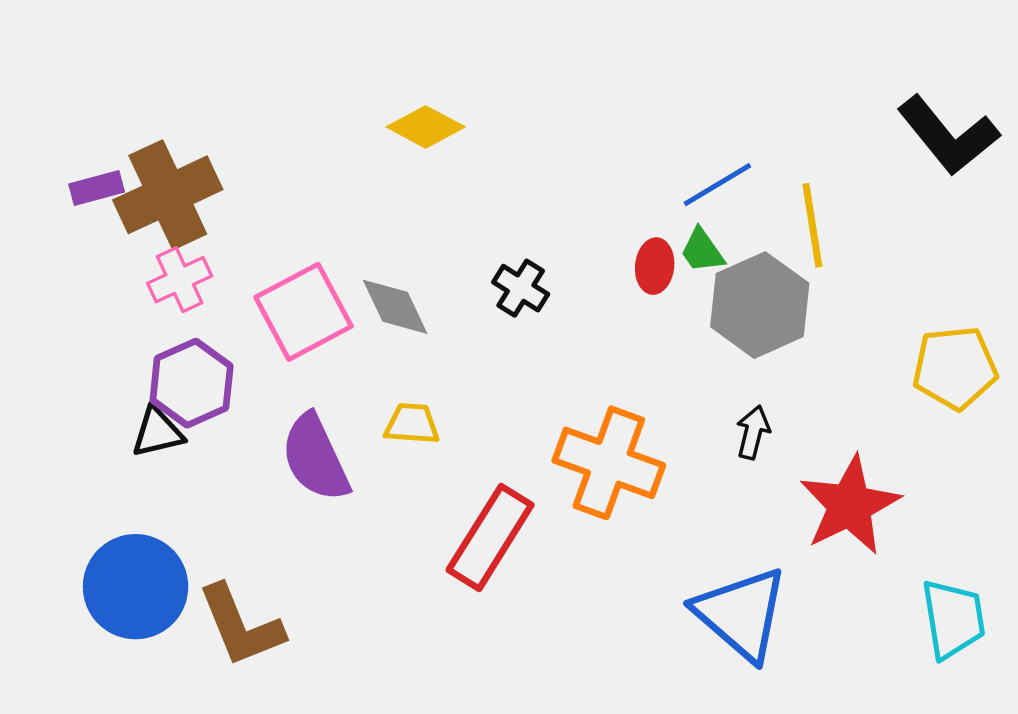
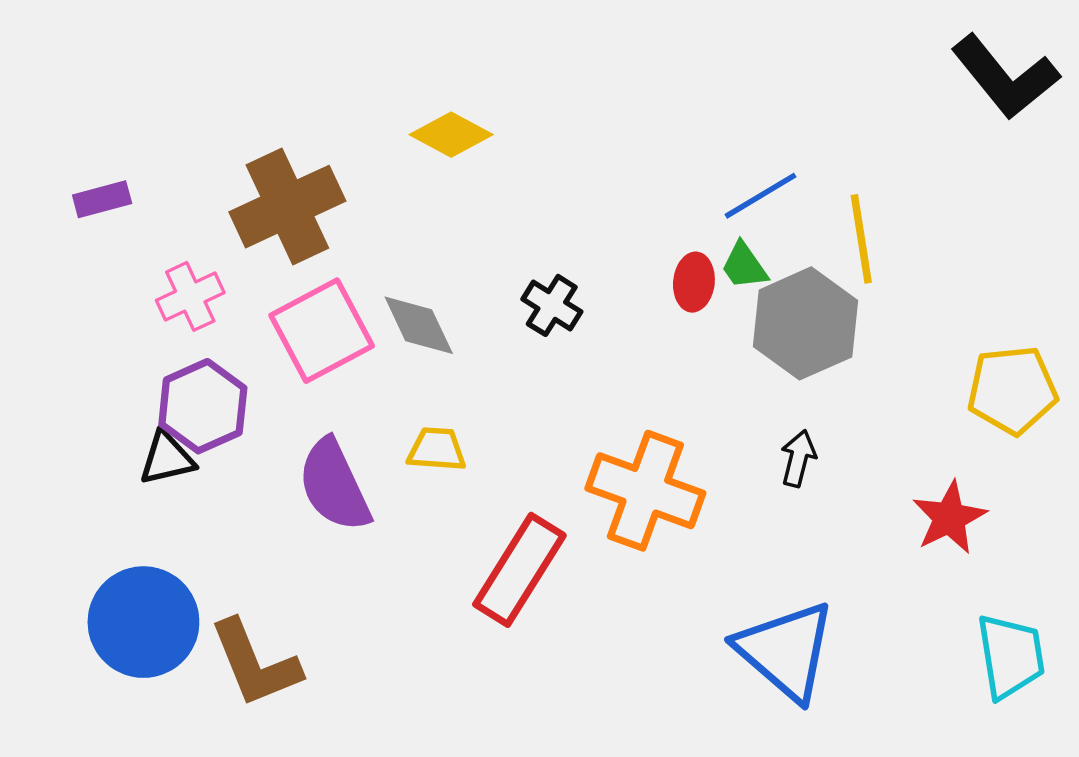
black L-shape: (948, 135) -> (1005, 77), moved
brown cross: (168, 195) -> (287, 207), moved
red star: (850, 505) -> (949, 518), moved, size x0.7

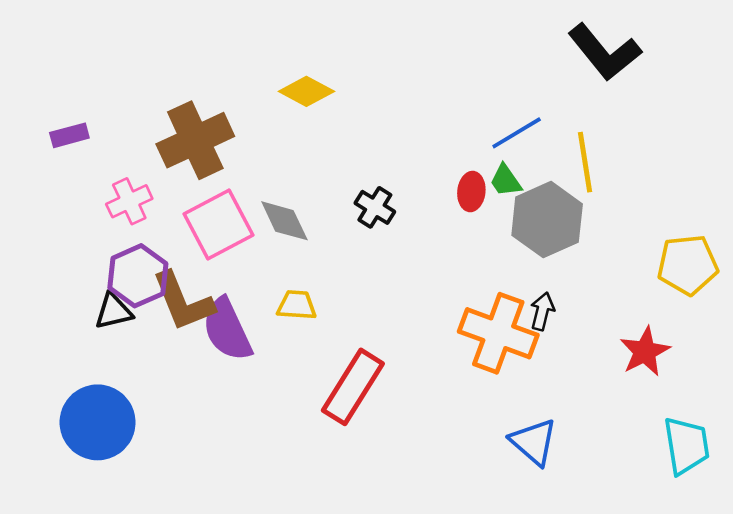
black L-shape: (1005, 77) -> (605, 52), moved
orange cross: (645, 491) -> (498, 333), moved
blue triangle: (786, 651) -> (534, 442), size x0.7
brown L-shape: (255, 663) -> (183, 301), moved

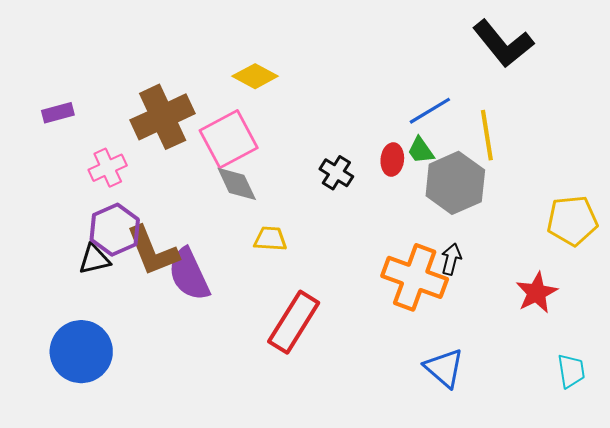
black cross: (375, 207) -> (336, 173), moved
pink square: (219, 224) -> (229, 139), moved
yellow trapezoid: (297, 305) -> (270, 239), moved
cyan trapezoid: (686, 446) -> (571, 371), size x0.7

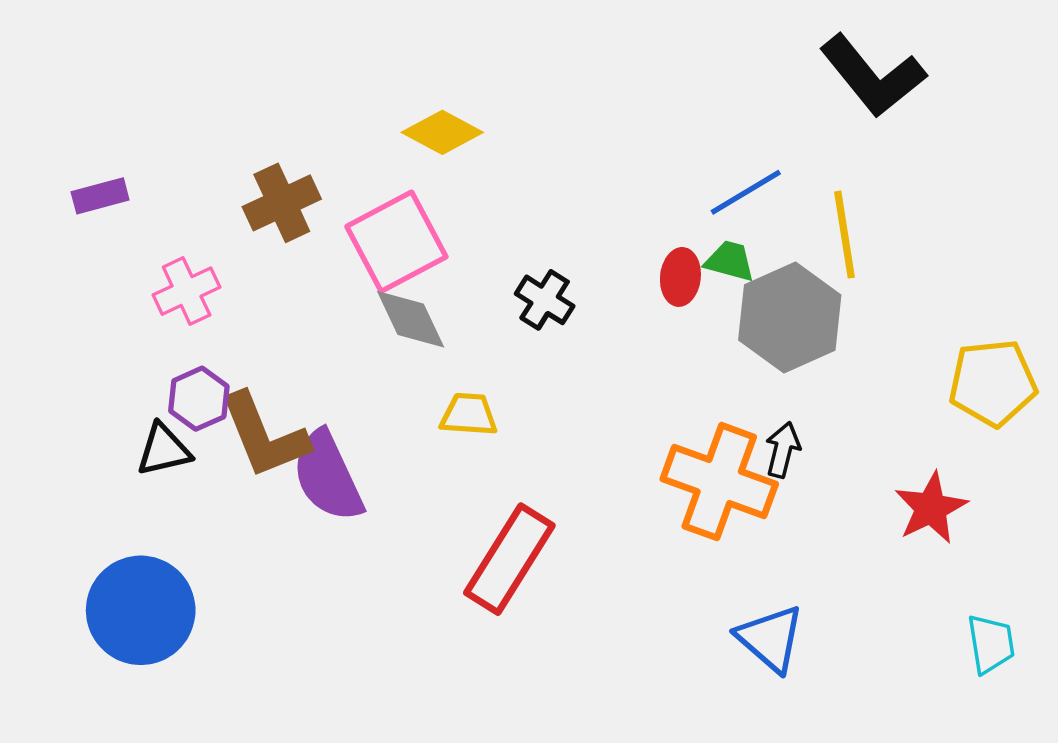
brown cross: (163, 117) -> (282, 203), size x0.7
green trapezoid: (421, 150) -> (730, 261), turned 140
black cross: (336, 173) -> (545, 300), moved
purple hexagon: (115, 230) -> (199, 399), size x0.7

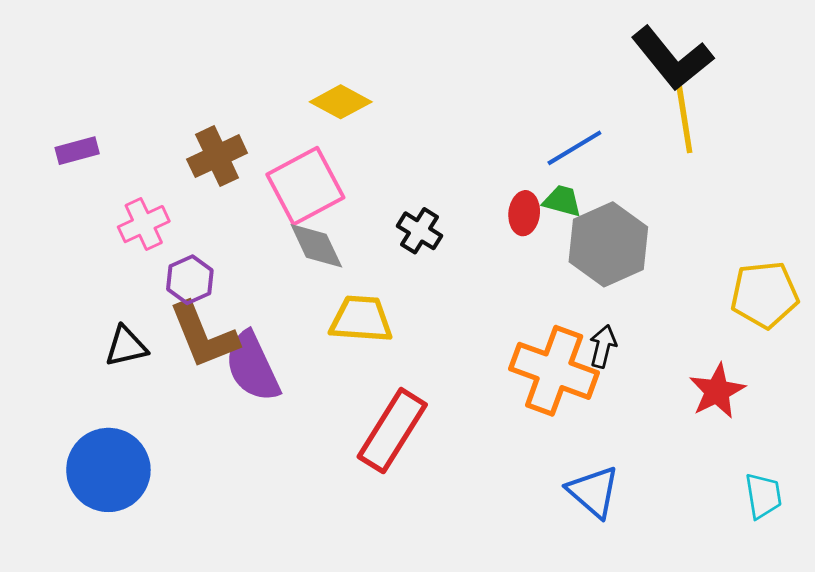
yellow line: (844, 235) -> (684, 119), moved
purple hexagon: (199, 399) -> (190, 280), moved
yellow trapezoid: (469, 415) -> (361, 319), size x1.4

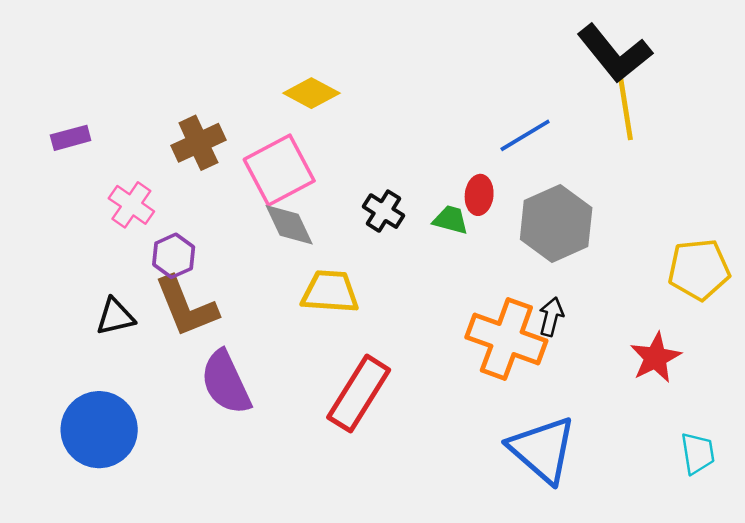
green trapezoid: (562, 201) -> (451, 220), moved
pink cross: (144, 224) -> (131, 205), turned -30
purple semicircle: (252, 367) -> (226, 382), moved
blue triangle: (593, 492) -> (542, 449), size x1.4

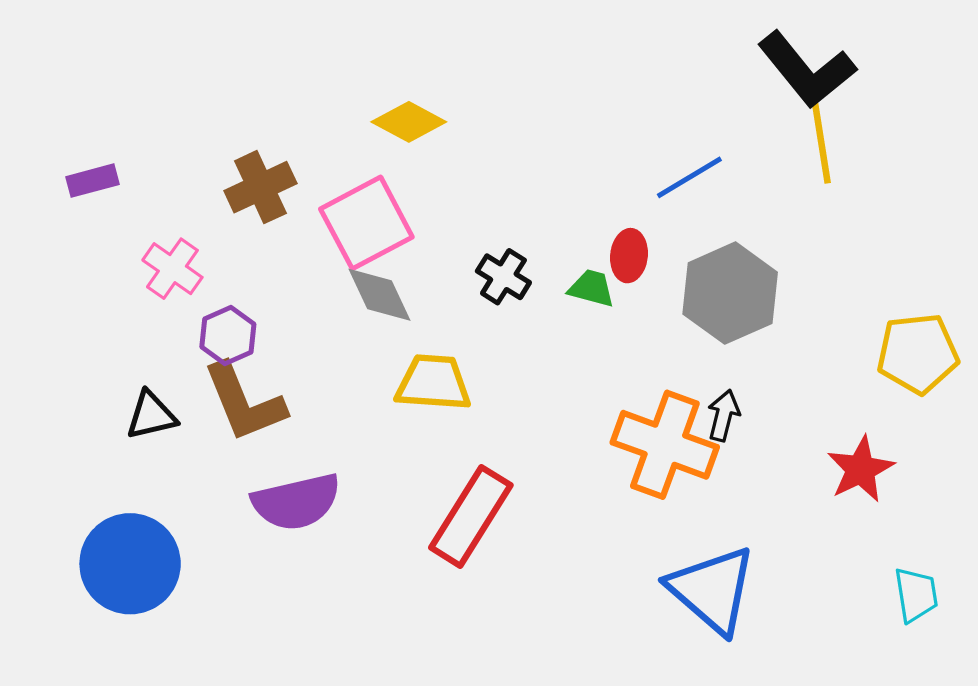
purple semicircle: (226, 382) -> (296, 502), turned -78

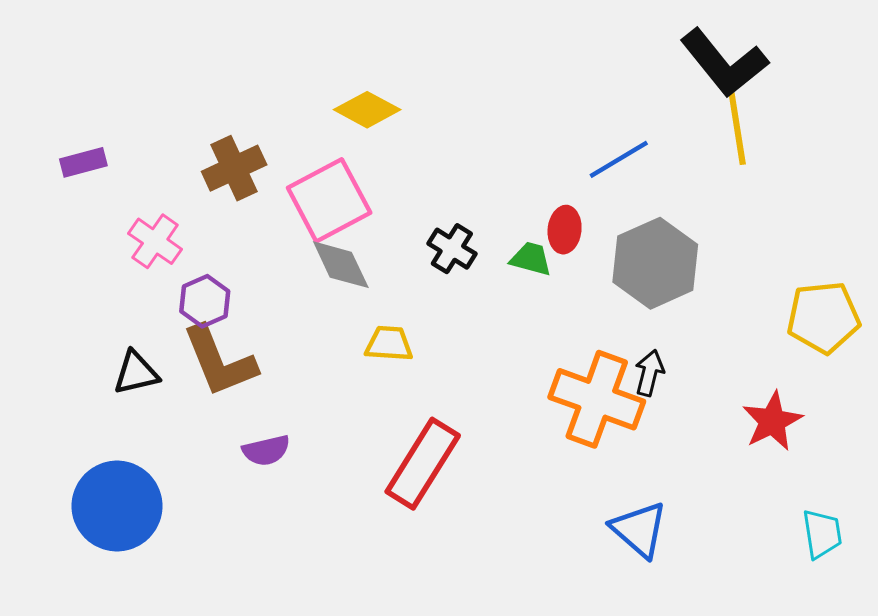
yellow trapezoid: (433, 383) -> (389, 344), size x0.7
purple semicircle: (296, 502) -> (266, 450), size x0.6
blue triangle: (712, 590) -> (639, 529), size x0.7

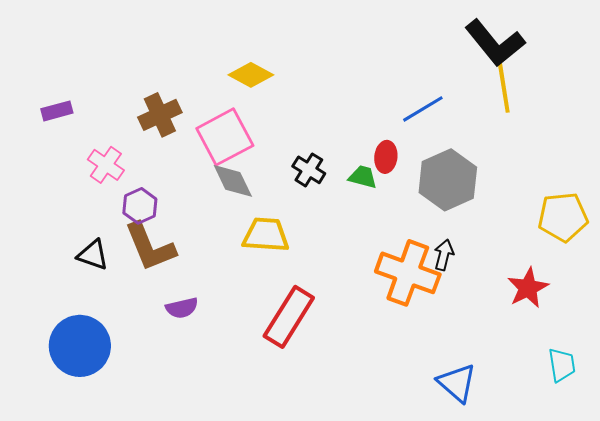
yellow trapezoid: (389, 344) -> (266, 235), size x1.4
black triangle: (136, 373) -> (93, 255), turned 32
blue triangle: (639, 529) -> (457, 383), moved

